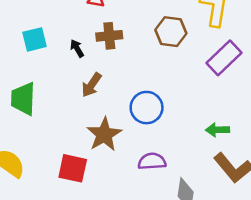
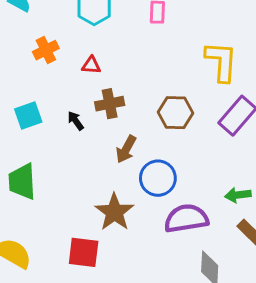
brown hexagon: (171, 32) -> (176, 113), moved
brown arrow: (91, 85) -> (126, 149), moved
purple semicircle: (152, 161) -> (186, 218), moved, size x1.4

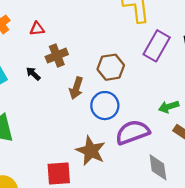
brown hexagon: (176, 113) -> (111, 67), moved
brown star: (114, 212) -> (91, 151), moved

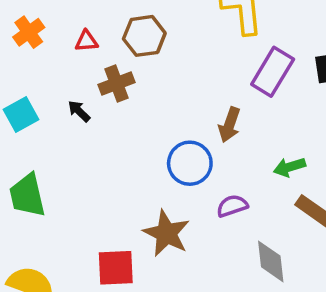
brown hexagon: (111, 67) -> (144, 36), moved
brown arrow: (76, 88) -> (229, 125), moved
purple semicircle: (133, 132) -> (232, 206), size x0.6

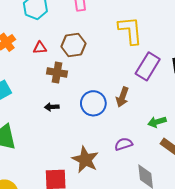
brown cross: (116, 84) -> (57, 73), turned 30
black arrow: (79, 111) -> (52, 107), moved, turned -48
blue circle: (190, 163) -> (93, 103), moved

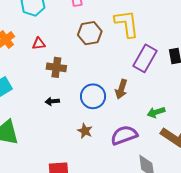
brown hexagon: (73, 45) -> (90, 33), moved
purple semicircle: (124, 144) -> (124, 135), size x1.5
brown star: (85, 160) -> (85, 131), moved, size x0.6

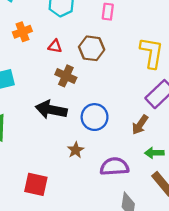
brown hexagon: (90, 33) -> (92, 48), moved
brown arrow: (121, 89) -> (140, 125), moved
black arrow: (52, 101) -> (51, 110), size x2.0

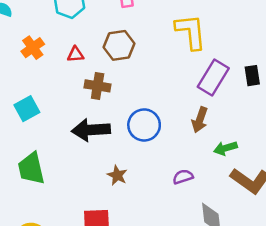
brown star: (76, 150) -> (117, 175), moved
purple semicircle: (114, 167) -> (183, 177), size x0.6

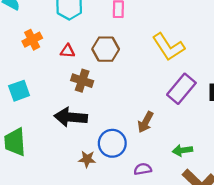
yellow L-shape: (191, 32) -> (168, 47), turned 144
brown arrow: (200, 120) -> (146, 122), moved
blue circle: (144, 125) -> (112, 143), moved
brown star: (117, 175) -> (87, 159), turned -30

